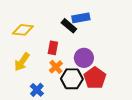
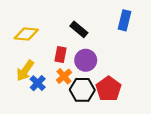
blue rectangle: (81, 18) -> (125, 20), moved, turned -66
purple circle: (84, 58) -> (86, 60), moved
blue cross: (37, 90) -> (38, 83), moved

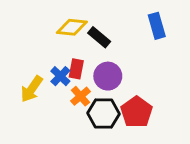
blue rectangle: (125, 20) -> (157, 26), turned -30
yellow diamond: (26, 34) -> (72, 27), moved
blue cross: (38, 83) -> (60, 76), moved

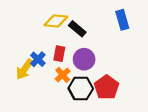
blue cross: (60, 76) -> (38, 59), moved

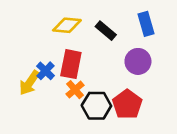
black rectangle: (77, 29) -> (106, 31), moved
red rectangle: (59, 54) -> (71, 64), size x1.5
purple circle: (84, 59) -> (138, 61), moved

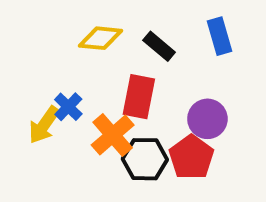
purple circle: (138, 61) -> (207, 119), moved
red rectangle: (71, 64) -> (139, 97), moved
orange cross: (75, 90) -> (113, 135), size x1.5

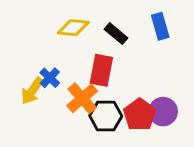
purple circle: (207, 119) -> (163, 112), moved

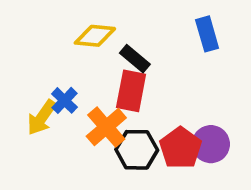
black rectangle: (116, 34) -> (135, 59), moved

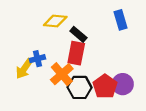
blue cross: (65, 100) -> (37, 59), turned 32

